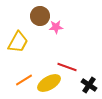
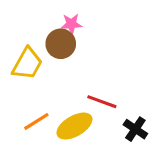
brown circle: (40, 16) -> (61, 44), moved
pink star: (56, 27) -> (71, 24), moved

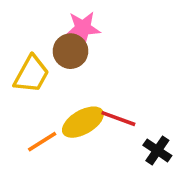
pink star: (71, 24) -> (83, 28), size x1.4
yellow ellipse: (74, 126) -> (83, 122), moved

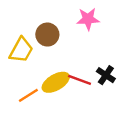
pink star: (83, 28) -> (88, 19), moved
black cross: (157, 150) -> (106, 75), moved

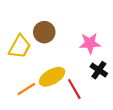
pink star: (88, 19) -> (90, 43), moved
red line: (80, 80) -> (74, 89), moved, turned 40

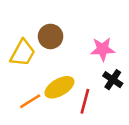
red line: (74, 89) -> (85, 101), turned 45

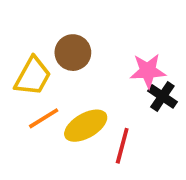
black cross: (113, 80) -> (162, 96), moved
orange line: (30, 101) -> (44, 118), moved

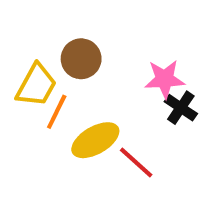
orange line: (44, 118) -> (57, 112), moved, turned -32
red line: (122, 146) -> (136, 163), turned -63

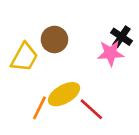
black cross: (181, 108) -> (121, 37), moved
orange line: (57, 112) -> (39, 108), moved

